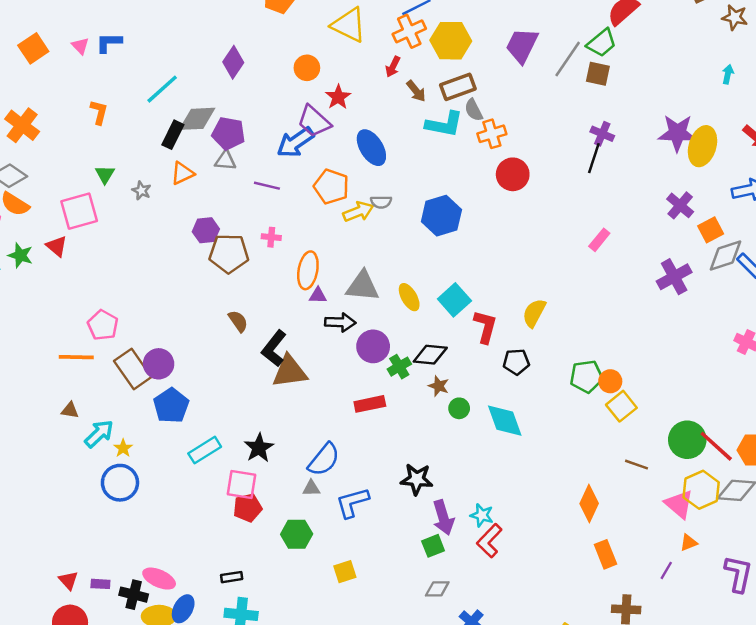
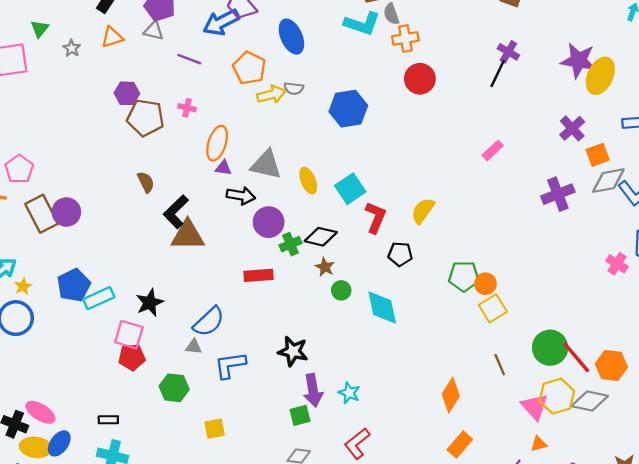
blue pentagon: (171, 406) -> (74, 285), moved
brown line: (637, 465) -> (500, 365), turned 40
red L-shape: (489, 541) -> (357, 443), moved
orange rectangle: (606, 554) -> (460, 445), turned 55

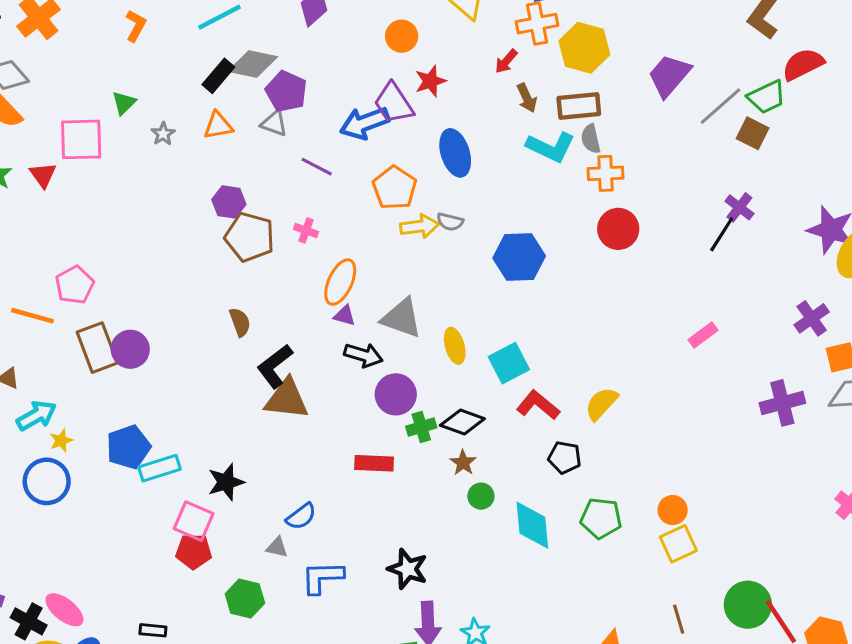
red L-shape: (376, 217) -> (538, 405), turned -80
green pentagon: (464, 276) -> (601, 518), moved
blue semicircle: (209, 322) -> (301, 516), size x0.7

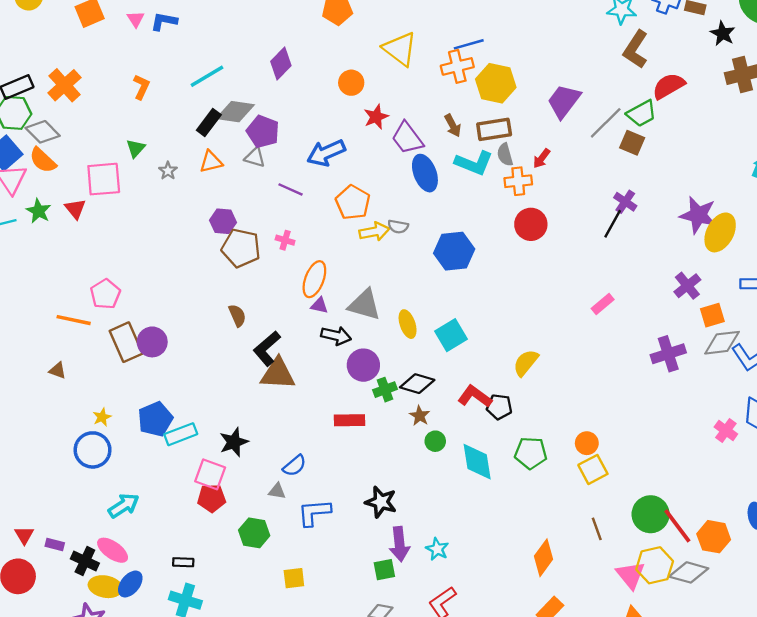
red arrow: (506, 61) -> (542, 158), moved
purple trapezoid: (394, 103) -> (407, 138), moved
blue ellipse: (455, 153) -> (425, 173), moved
red L-shape: (538, 405) -> (475, 396), moved
cyan arrow: (36, 416) -> (124, 506), moved

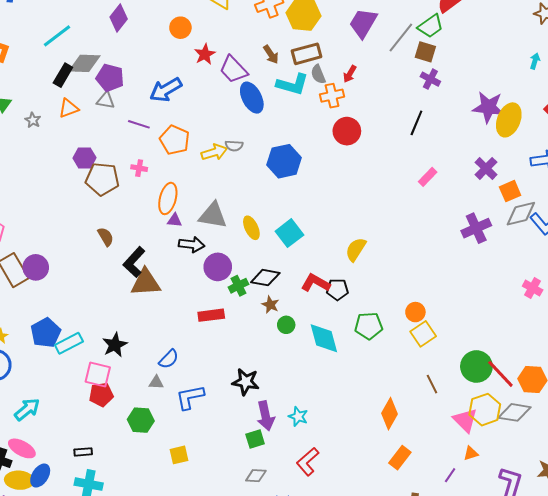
orange pentagon: (353, 202) -> (175, 140), moved
purple cross: (625, 202) -> (430, 79), moved
pink rectangle: (603, 304) -> (428, 177), moved

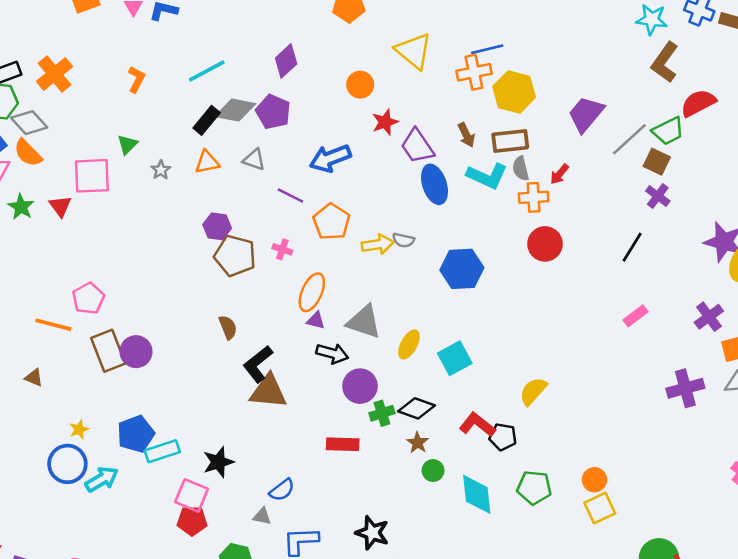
purple pentagon: (110, 78) -> (273, 112), moved
yellow ellipse: (251, 228) -> (409, 344), turned 45
cyan arrow: (27, 409) -> (102, 479), moved

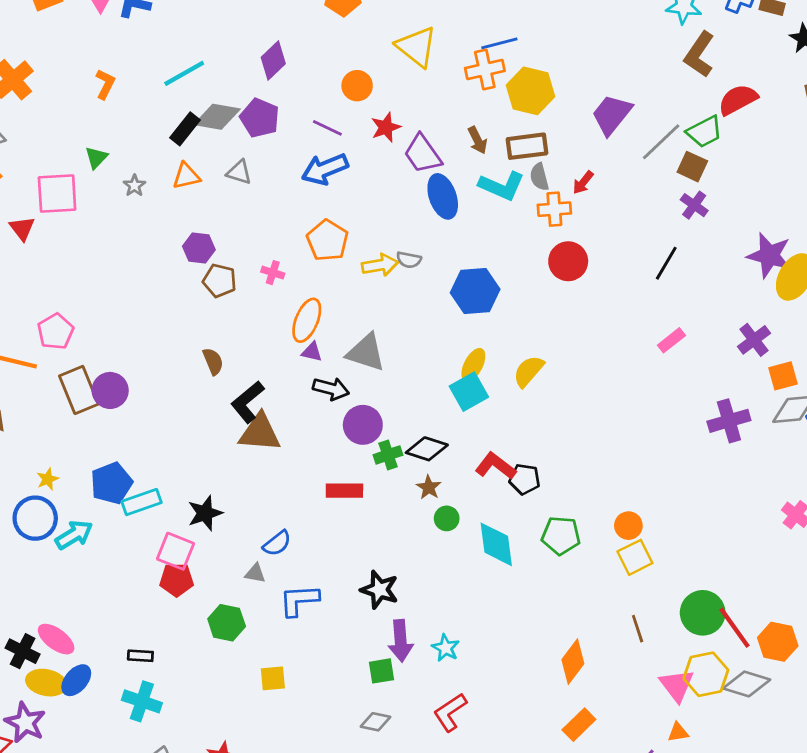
purple line: (290, 196) -> (327, 128), moved
brown pentagon: (235, 256) -> (220, 281), size x0.7
yellow ellipse: (409, 344) -> (473, 365), moved
yellow semicircle: (533, 391) -> (529, 371), moved

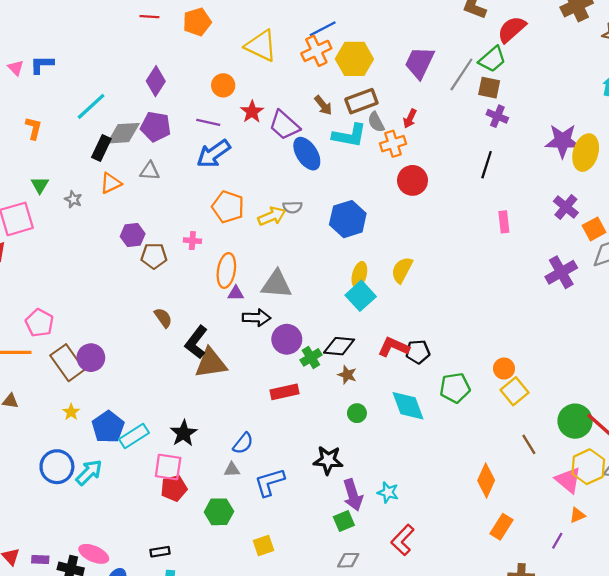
pink rectangle: (671, 340) -> (504, 222), turned -45
yellow star: (48, 479) -> (71, 412), moved
green circle: (447, 518) -> (357, 413), moved

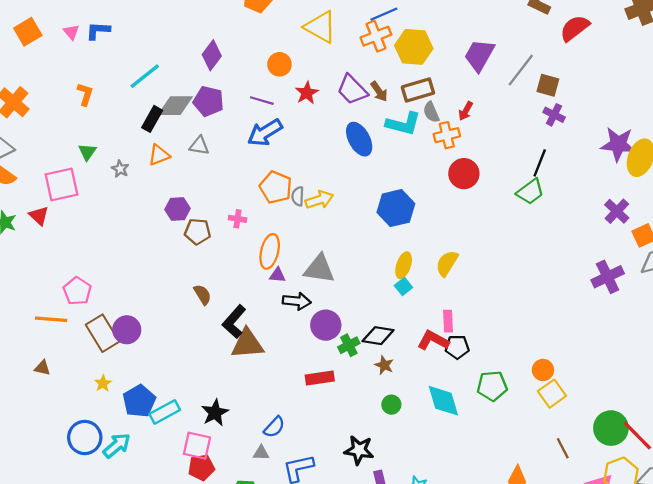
green trapezoid: (492, 59) -> (530, 192), moved
purple trapezoid: (284, 125) -> (352, 90), moved
gray semicircle: (292, 207) -> (298, 196), moved, turned 90
pink rectangle: (504, 222) -> (448, 321), moved
cyan square: (361, 296) -> (403, 286), size x0.6

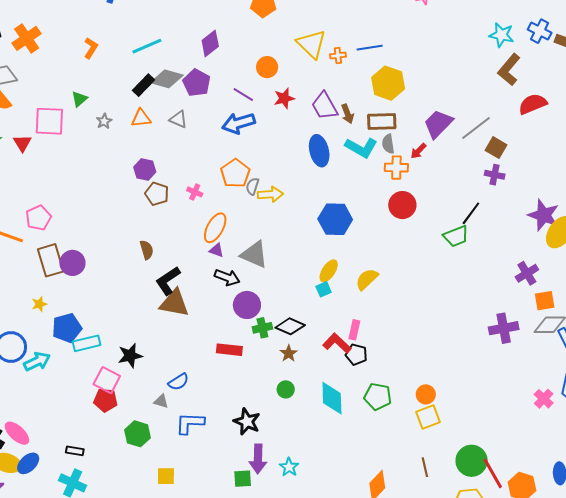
orange cross: (376, 36) -> (338, 55), moved, size x0.6
purple trapezoid: (479, 55) -> (438, 124), moved
purple cross: (554, 115) -> (495, 175), turned -30

